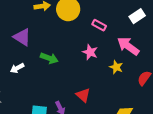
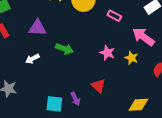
purple triangle: (22, 37) -> (37, 28), turned -30
pink star: (90, 52) -> (107, 53), moved

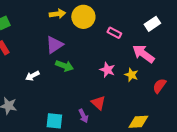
purple triangle: (37, 28) -> (54, 45), moved, turned -36
purple arrow: (75, 99) -> (83, 116), moved

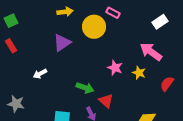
yellow circle: (83, 17) -> (94, 27), moved
pink rectangle: (114, 33) -> (113, 13), moved
green arrow: (64, 66) -> (85, 88), moved

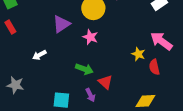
pink arrow: (151, 52) -> (161, 41), moved
pink star: (115, 68) -> (90, 37), moved
red semicircle: (167, 84) -> (154, 67), moved, turned -49

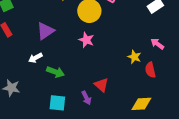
purple triangle: (61, 24) -> (45, 31), moved
pink arrow: (161, 41) -> (157, 44), size x0.6
green arrow: (84, 69) -> (55, 72), moved

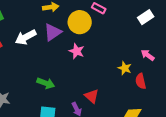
purple triangle: (45, 31) -> (53, 32), moved
white arrow: (35, 58) -> (26, 37), moved, size x1.5

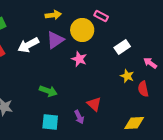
white rectangle: (146, 17) -> (122, 47), moved

